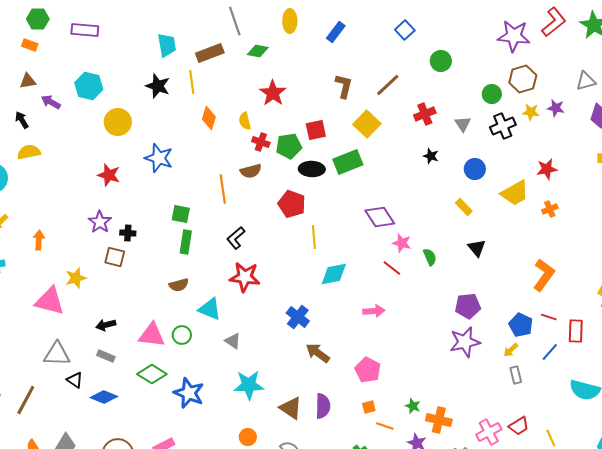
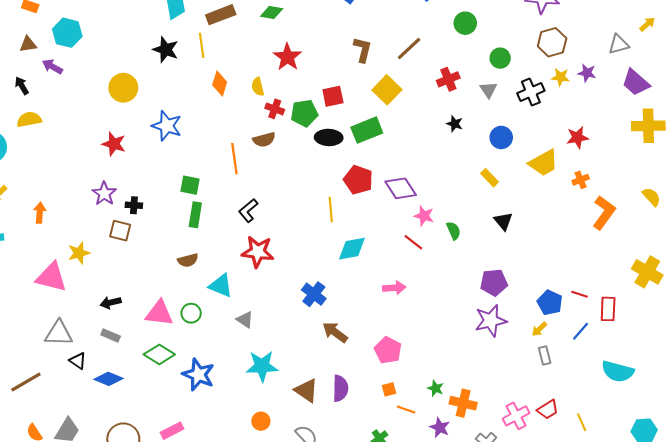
cyan hexagon: (89, 86) -> (67, 33), moved
green circle: (492, 94) -> (500, 58), moved
red pentagon: (292, 204) -> (358, 180), moved
orange L-shape: (544, 275) -> (604, 213), moved
brown line: (26, 400) -> (26, 382), turned 32

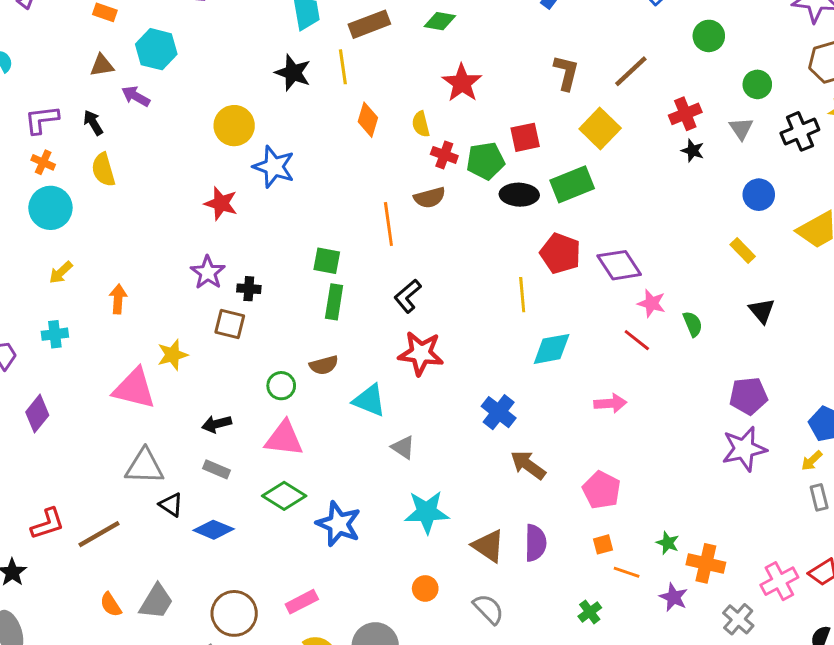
yellow semicircle: (29, 119) -> (103, 170), turned -95
black star: (455, 124) -> (693, 151), moved
blue star: (167, 126) -> (274, 167), moved
green circle: (191, 313) -> (281, 386), moved

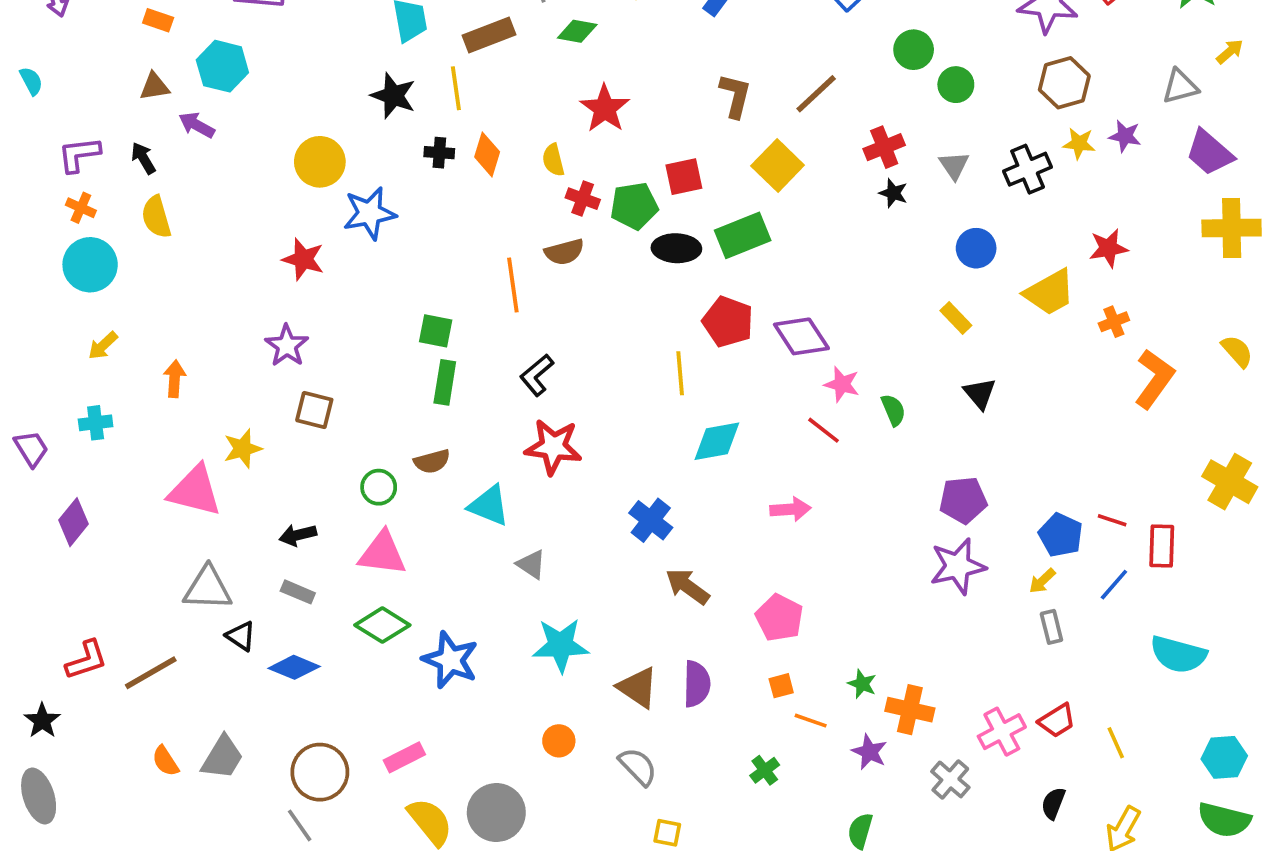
green circle: (757, 84) -> (956, 85), moved
blue star: (274, 167) -> (369, 213), turned -30
black cross: (249, 289) -> (439, 153), moved

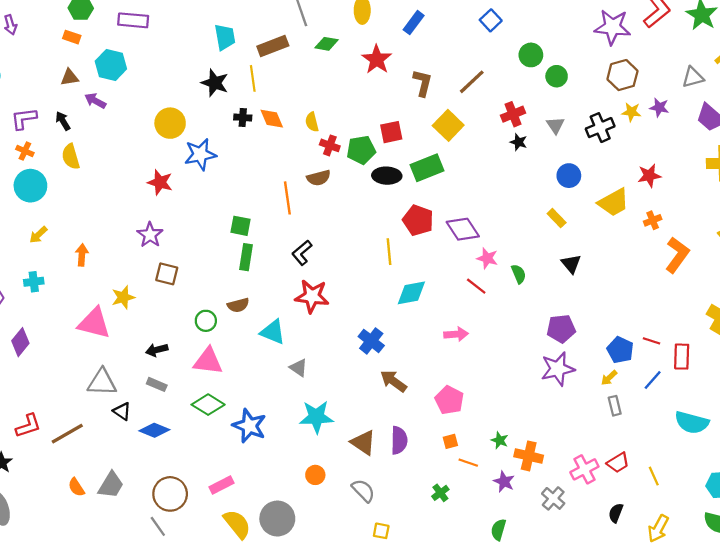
red star: (605, 109) -> (377, 59), moved
orange diamond: (487, 154) -> (272, 119), turned -40

